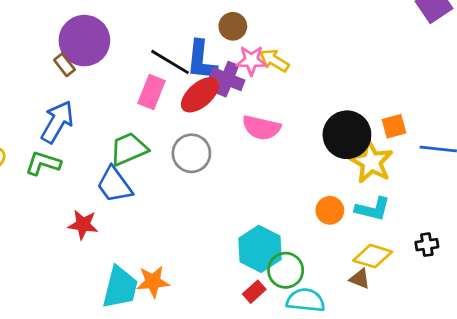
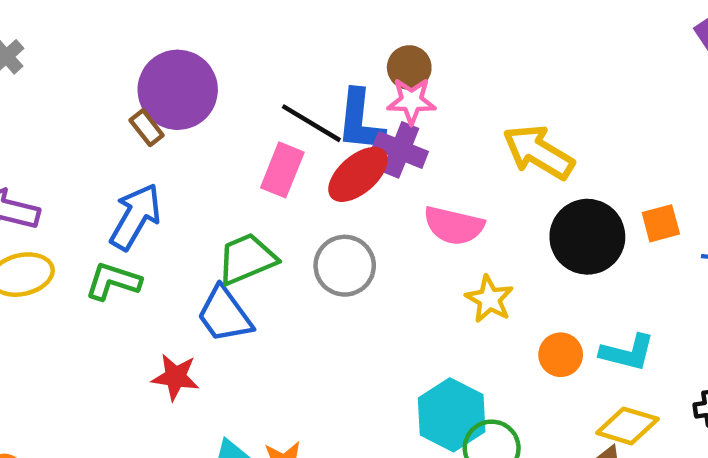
pink star: (251, 61) -> (411, 101), moved
yellow arrow: (274, 61) -> (538, 152), moved, size x1.5
yellow star: (371, 162) -> (489, 299), moved, size x0.7

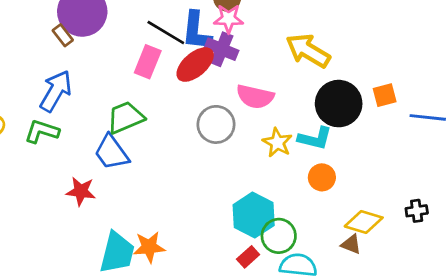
gray circle: (345, 266) -> (216, 124), moved
cyan L-shape: (627, 352) -> (315, 138), moved

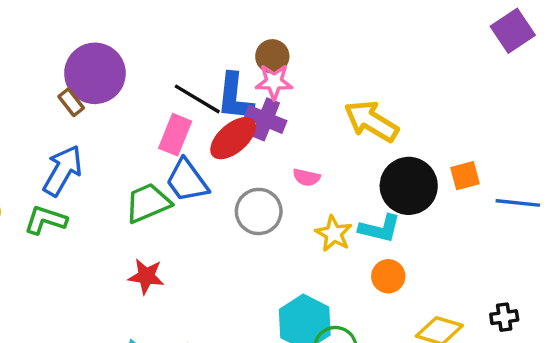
pink semicircle: (255, 97) -> (306, 177), size x0.6
blue trapezoid: (112, 152) -> (187, 181), moved
red star: (81, 191) -> (146, 276), moved

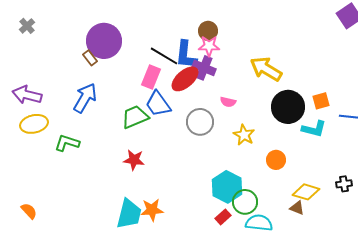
green L-shape: (46, 220) -> (67, 143), moved
cyan L-shape: (380, 229) -> (314, 129), moved

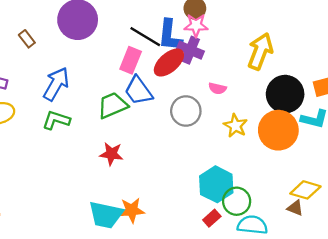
brown rectangle: (90, 58) -> (27, 39), moved
yellow arrow: (266, 69) -> (260, 51), turned 80
green L-shape: (67, 143) -> (56, 120), moved
orange circle: (276, 160) -> (278, 130), moved, size x1.8
cyan trapezoid: (129, 214) -> (106, 215), turned 88

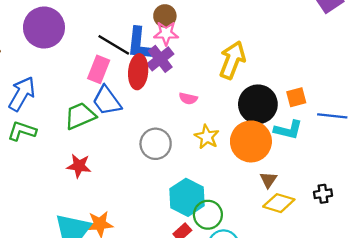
purple cross: (190, 50) -> (160, 59), turned 30
red ellipse: (169, 63) -> (138, 72), turned -44
gray circle: (186, 111) -> (156, 144), moved
brown triangle: (295, 208) -> (268, 180), moved, turned 42

